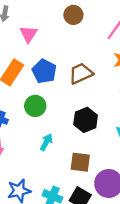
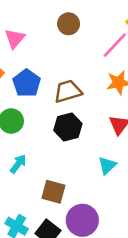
black hexagon: (86, 120) -> (68, 127), moved

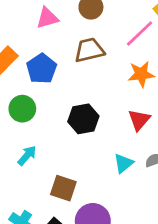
pink triangle: (15, 39) -> (47, 18), moved, turned 30
brown trapezoid: (68, 91) -> (89, 50), moved

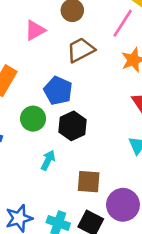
blue pentagon: (42, 69) -> (58, 91), moved
black hexagon: (83, 119) -> (73, 126), moved

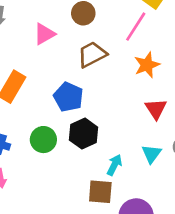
green circle: (33, 119) -> (43, 140), moved
cyan arrow: (48, 160) -> (114, 165), moved

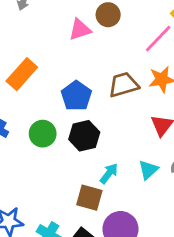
pink triangle: (44, 34) -> (80, 29), moved
brown trapezoid: (92, 54) -> (124, 85), moved

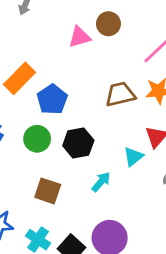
blue pentagon: (76, 96) -> (52, 99), moved
cyan triangle: (148, 170) -> (133, 157), moved
brown square: (89, 198) -> (48, 191), moved

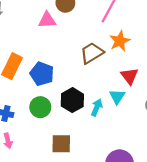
pink triangle: (80, 37) -> (47, 20), turned 30
cyan arrow: (101, 182) -> (97, 107), moved

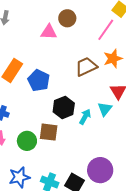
green circle: (40, 107) -> (27, 141), moved
brown square: (61, 144) -> (49, 132), moved

